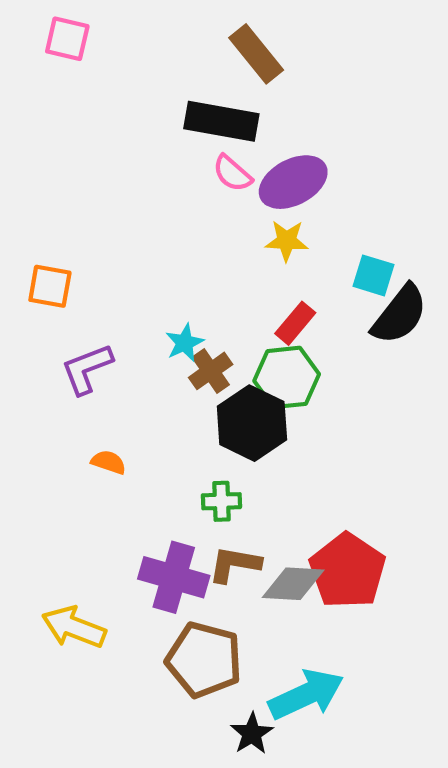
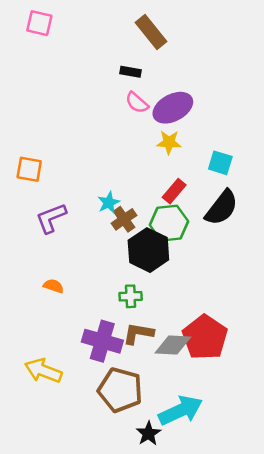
black rectangle: (221, 121) -> (131, 72), size x0.5
black semicircle: (400, 315) -> (222, 208), moved
orange semicircle: (109, 462) -> (54, 286), moved

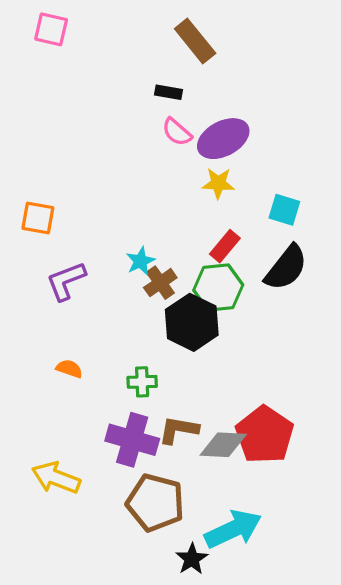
green cross: (131, 296) -> (142, 382), moved

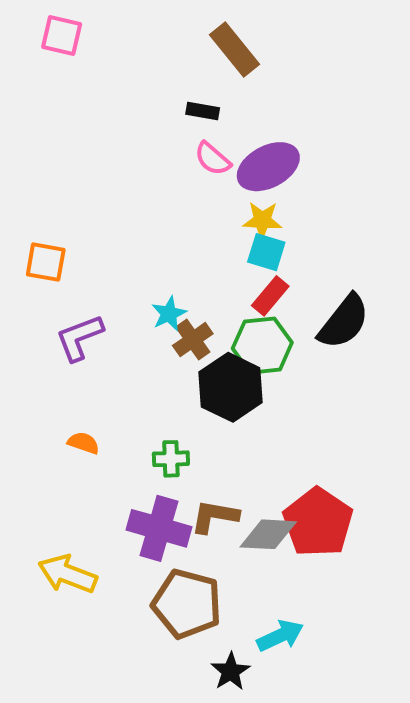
cyan square: (284, 210) -> (266, 252), moved
cyan arrow: (233, 529) -> (280, 636), size x0.7

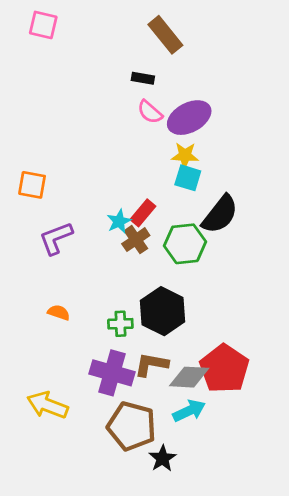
red rectangle: (270, 296) -> (143, 213), moved
black semicircle: (344, 322) -> (220, 214), moved
black hexagon: (231, 387) -> (163, 311), moved
cyan arrow: (280, 636) -> (189, 411), moved
black star: (231, 671) -> (163, 458), moved

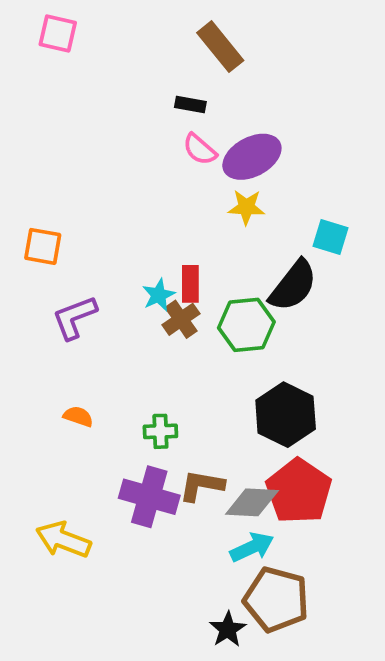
cyan square: (188, 178) -> (330, 237), moved
red rectangle: (143, 213) -> (190, 284), turned -40
black hexagon: (163, 311) -> (286, 415), moved
brown pentagon: (132, 426) -> (276, 599), moved
black star: (163, 458) -> (228, 629), moved

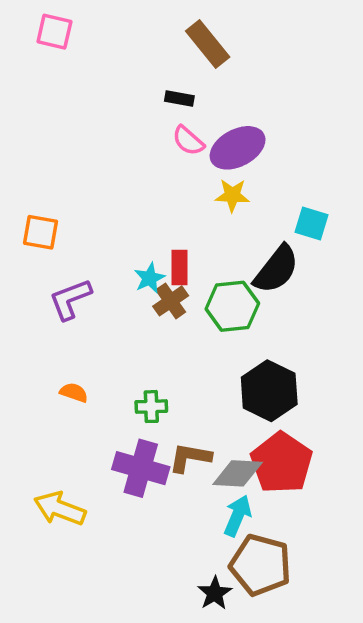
cyan arrow: (252, 547) -> (238, 516), turned -42

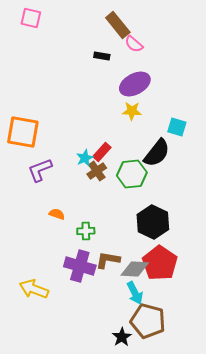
pink semicircle: (188, 141) -> (134, 44), moved
orange square: (40, 232) -> (23, 132), size x1.6
red rectangle: (179, 267) -> (102, 152), turned 42
orange semicircle: (74, 392) -> (57, 214), moved
cyan arrow: (238, 516) -> (135, 293), turned 130

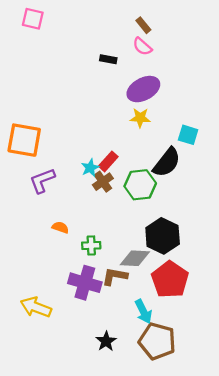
brown rectangle: (118, 25) -> (143, 25), moved, size x0.6
gray diamond: (135, 269) -> (135, 258), moved
black star: (122, 337) -> (106, 341), moved

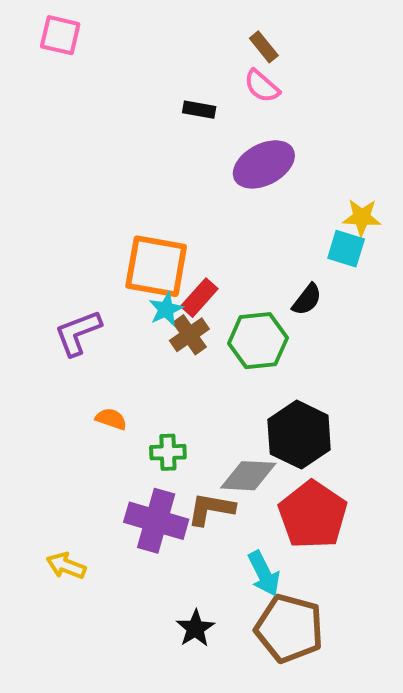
yellow star: (140, 118) -> (362, 217), moved
orange square: (24, 140) -> (156, 266), moved
black semicircle: (167, 162) -> (307, 300), size x0.6
yellow arrow: (36, 307) -> (66, 566), size x0.7

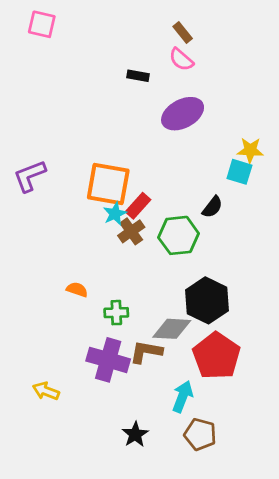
purple L-shape: (78, 333) -> (30, 176), moved
cyan arrow: (264, 574) -> (183, 396), turned -132
brown pentagon: (289, 628) -> (200, 434), size x0.7

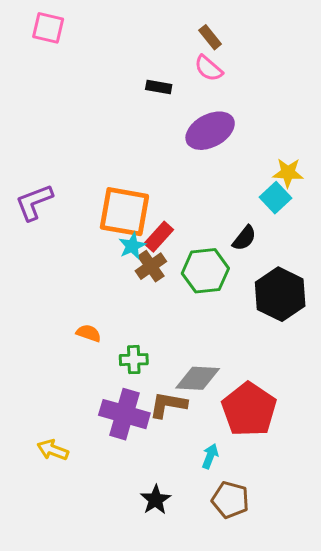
cyan square: (239, 172) -> (276, 198), turned 30
black hexagon: (207, 300) -> (280, 294), moved
cyan arrow: (183, 396) -> (210, 456), size x0.7

